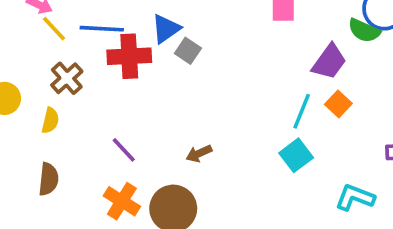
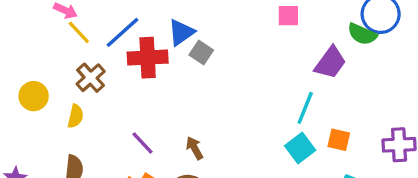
blue line: (102, 29) -> (122, 32), turned -45
orange square: (338, 104) -> (339, 140), moved, turned -30
brown arrow: (199, 153) -> (195, 148), moved, turned 85

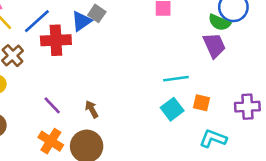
gray square: (201, 53) -> (97, 13), moved
purple trapezoid: (330, 63) -> (214, 45), moved, turned -60
cyan line: (305, 108) -> (176, 79), turned 60

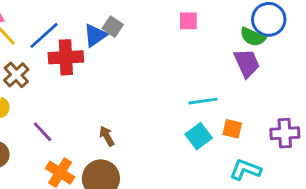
purple line: (52, 105) -> (43, 132), moved

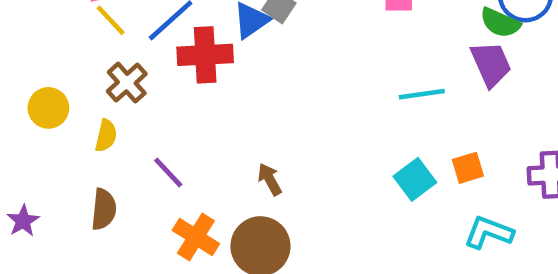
cyan line: (203, 101) -> (422, 94), moved
orange square: (232, 129) -> (468, 168), turned -30

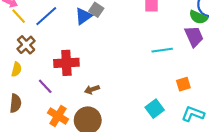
red cross: (205, 55) -> (66, 63), moved
brown arrow: (270, 179) -> (92, 89), turned -80
cyan square: (415, 179) -> (155, 109), moved

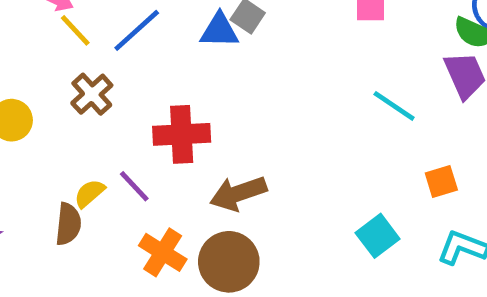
blue triangle: (83, 16) -> (219, 30), turned 36
cyan line: (162, 50) -> (394, 106), turned 42
yellow semicircle: (16, 69) -> (89, 193), moved, turned -144
brown arrow: (92, 89) -> (238, 193), size x1.6

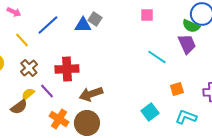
yellow line: (75, 30) -> (22, 40), moved
brown cross: (92, 94) -> (29, 68), moved
brown semicircle: (68, 224) -> (19, 107), turned 48

